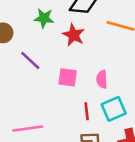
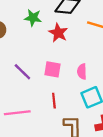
purple line: (30, 60) -> (22, 72), moved
red line: (87, 111) -> (54, 101), moved

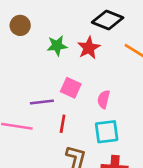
green star: (33, 18) -> (57, 46), moved, turned -30
purple line: (22, 72) -> (42, 102), moved, turned -66

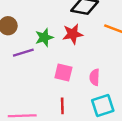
red star: (89, 48) -> (73, 34), turned 30
purple line: (42, 102) -> (23, 53), moved

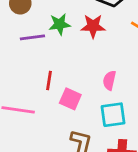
pink square: (63, 72) -> (70, 99), moved
red line: (62, 106) -> (49, 80), moved

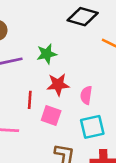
green star: (60, 24) -> (47, 54), moved
red star: (93, 26) -> (58, 85), moved

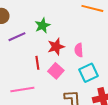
pink square: (51, 116) -> (56, 71), turned 35

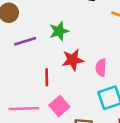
pink square: (56, 71) -> (59, 106), moved

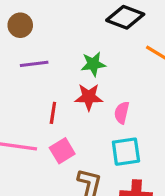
green star: (59, 31) -> (93, 64), moved

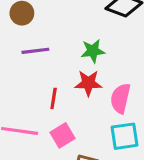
pink semicircle: (122, 113) -> (120, 98), size x1.4

